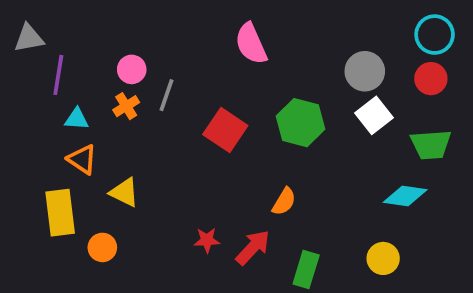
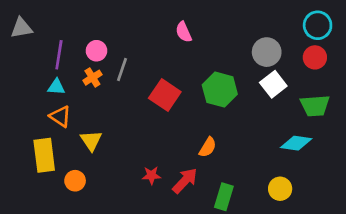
pink semicircle: (251, 44) -> (184, 32), size x0.7
purple line: (58, 75) -> (59, 55), moved
yellow triangle: (124, 192) -> (91, 140), turned 30

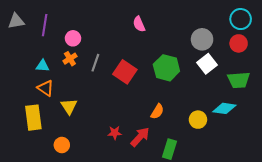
purple line: (59, 55) -> (45, 25), moved
gray line: (122, 69) -> (95, 63), moved
orange circle: (75, 181) -> (62, 145), moved
yellow circle: (280, 189) -> (198, 120), moved

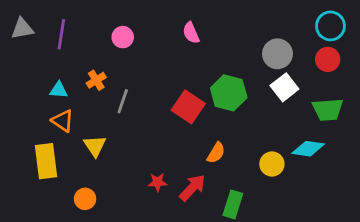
pink circle: (73, 38) -> (123, 37), moved
gray line: (95, 63) -> (123, 101), moved
red square: (125, 72) -> (188, 107), moved

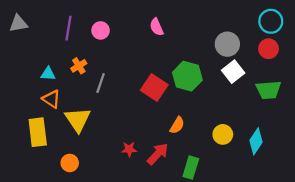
purple line: (61, 34) -> (69, 28), moved
yellow triangle: (95, 146) -> (78, 120), size x1.4
cyan diamond: (308, 149) -> (256, 141), moved, turned -65

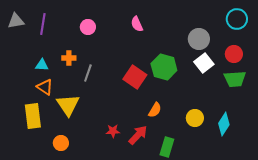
purple line: (69, 28) -> (43, 24), moved
red circle: (269, 49) -> (234, 54), moved
orange cross: (79, 66) -> (69, 58), turned 32

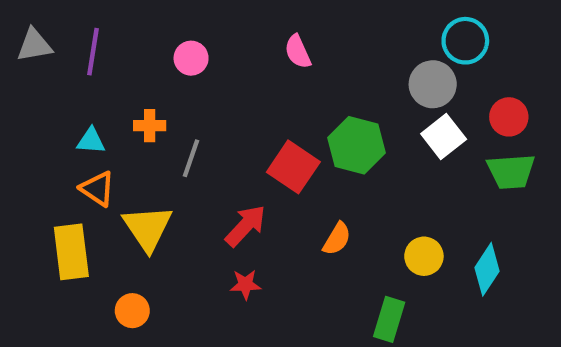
cyan circle: (237, 19) -> (465, 41), moved
red arrow: (138, 135) -> (245, 226), moved
green rectangle: (167, 147) -> (389, 319), moved

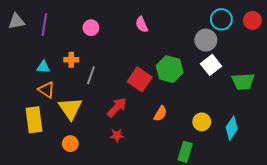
red circle: (509, 117) -> (252, 20), moved
orange circle: (132, 311) -> (70, 144), moved

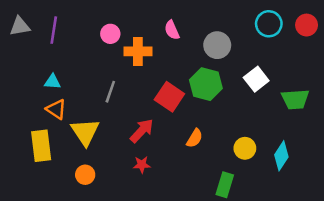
gray circle: (206, 40) -> (217, 45), moved
orange cross: (71, 60) -> (138, 51), moved, size x1.5

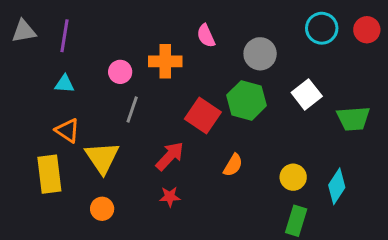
pink circle: (110, 34) -> (120, 72), moved
cyan triangle: (52, 82) -> (64, 84), moved
green rectangle: (225, 185) -> (296, 221), moved

